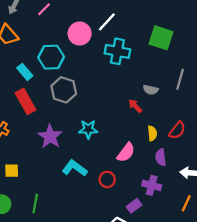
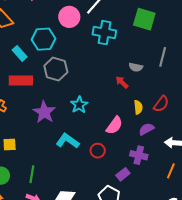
red rectangle: (26, 101) -> (21, 80), turned -60
cyan star: (88, 129) -> (79, 105), turned -30
purple semicircle: (161, 157) -> (146, 129), turned 70

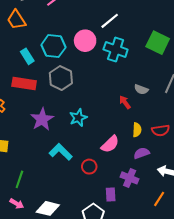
pink circle: (69, 17) -> (85, 41), moved
red semicircle: (161, 104) -> (161, 130), turned 36
purple rectangle: (123, 174) -> (111, 195), turned -64

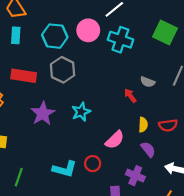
cyan rectangle: (27, 56) -> (16, 35), moved, turned 35
cyan L-shape: (61, 152) -> (65, 169), moved, turned 150
purple semicircle: (142, 153) -> (148, 149), turned 70

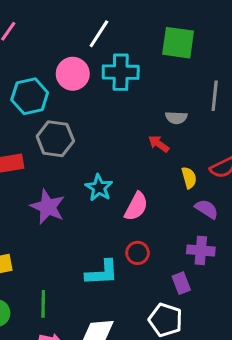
pink semicircle: (115, 140) -> (136, 206), moved

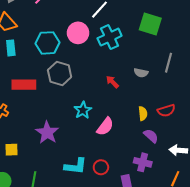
cyan cross: (121, 72) -> (110, 37), turned -35
red arrow: (159, 144) -> (112, 82), moved
purple star: (48, 207) -> (47, 132), moved
red circle: (138, 253) -> (101, 167), moved

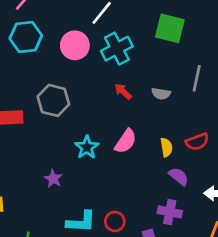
cyan hexagon: (47, 43) -> (26, 37), moved
red arrow: (112, 82) -> (123, 91), moved
pink semicircle: (105, 127) -> (126, 141), moved
purple star: (47, 132) -> (53, 179), moved, size x0.6

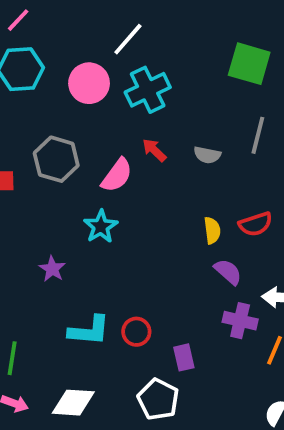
green square: (170, 28) -> (249, 64), moved
pink semicircle: (126, 141) -> (117, 175), moved
purple cross: (170, 212) -> (240, 321), moved

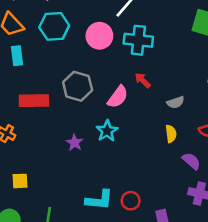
cyan cross: (148, 90) -> (138, 40), turned 32
gray semicircle: (207, 155) -> (176, 102), moved, turned -30
yellow semicircle: (212, 230) -> (171, 134), moved
purple star: (52, 269) -> (75, 143), moved

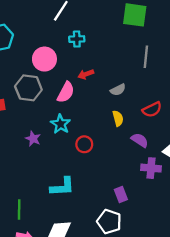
pink circle: (99, 36) -> (44, 59), moved
cyan cross: (138, 40) -> (77, 39), size x0.6
red arrow: (143, 80) -> (86, 74), turned -56
red circle: (131, 201) -> (84, 144), moved

